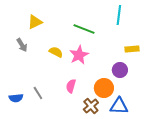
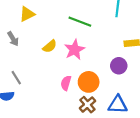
yellow semicircle: (56, 52) -> (50, 46), turned 112
orange circle: (104, 88) -> (89, 82), moved
gray line: (38, 93) -> (16, 78), moved

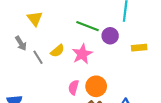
yellow triangle: (27, 14) -> (35, 19), turned -42
purple circle: (119, 66) -> (110, 36), moved
gray line: (16, 78) -> (38, 57), moved

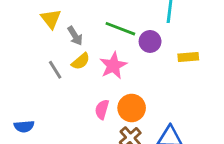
gray arrow: (21, 43) -> (75, 36), moved

